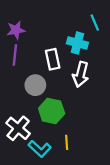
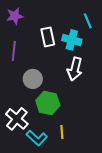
purple star: (16, 30) -> (15, 16), moved
white rectangle: (53, 59) -> (48, 37), moved

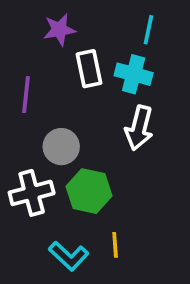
purple star: (15, 16) -> (59, 30), moved
cyan line: (88, 21) -> (148, 30), moved, turned 35
white cross: (17, 119) -> (32, 193), moved, turned 35

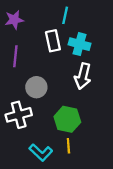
purple star: (59, 30) -> (14, 20), moved
cyan line: (148, 30) -> (65, 15), moved
green hexagon: (89, 191) -> (67, 119), moved

